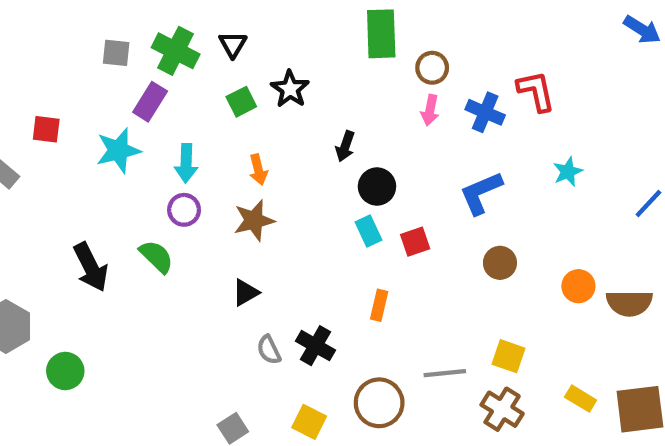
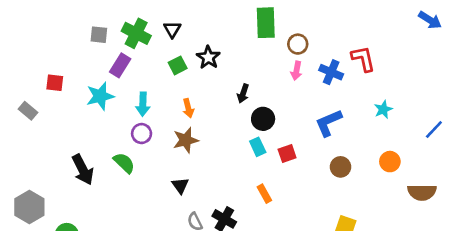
orange circle: (578, 286) -> (390, 162), moved
black triangle: (246, 293) -> (180, 186), turned -36
orange rectangle: (379, 305) -> (264, 194), turned -42

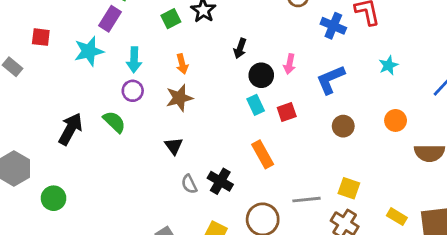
pink arrow: (296, 71) -> (290, 64), moved
black arrow: (83, 170) -> (70, 129), turned -124
orange rectangle: (264, 194) -> (263, 154), size x1.4

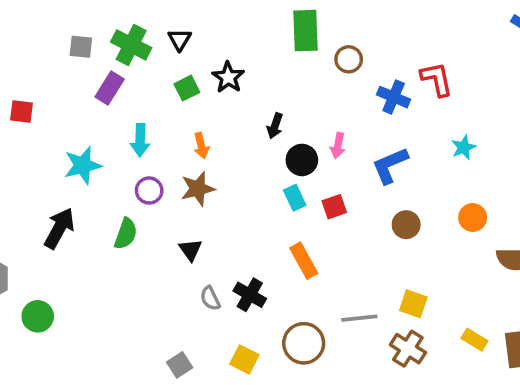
cyan star: (89, 51) -> (83, 165), moved
purple circle: (133, 91) -> (149, 191), moved
green semicircle: (114, 122) -> (126, 234), moved, turned 65

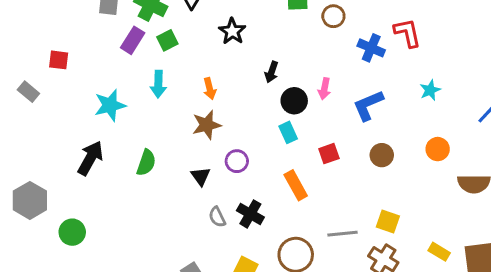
green square: (187, 88) -> (167, 40), moved
purple circle: (149, 191) -> (237, 161), moved
red square: (334, 207) -> (329, 154), moved

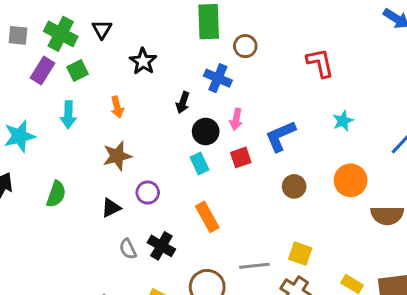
blue cross: (371, 48) -> (218, 78), moved
orange arrow: (210, 89) -> (117, 107), moved
orange circle: (438, 149) -> (351, 180), size x1.4
red square: (329, 154) -> (241, 157), moved
black triangle: (201, 176) -> (111, 208), turned 40

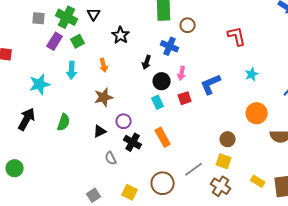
brown circle: (294, 186) -> (228, 139), moved
black cross: (161, 246) -> (133, 142), moved
gray line: (254, 266) -> (194, 169), turned -30

